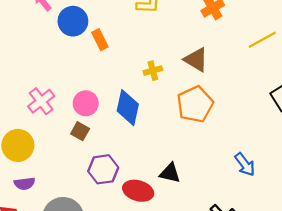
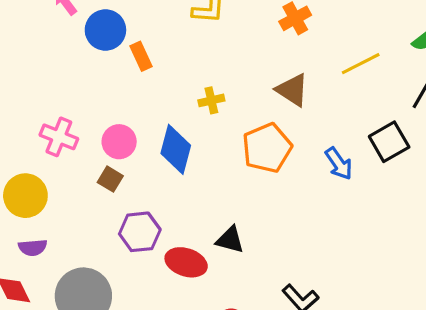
brown triangle: (196, 60) -> (292, 90), moved
pink cross: (41, 101) -> (59, 137), turned -32
blue arrow: (245, 164) -> (339, 164), moved

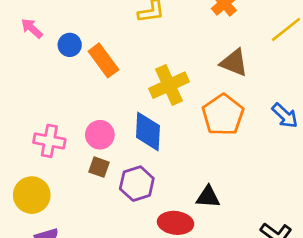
blue circle: (105, 30) -> (70, 45), size x0.7
orange rectangle: (141, 56) -> (103, 60), size x1.4
yellow cross: (211, 100) -> (169, 85), size x1.8
purple hexagon: (140, 232) -> (137, 184), moved

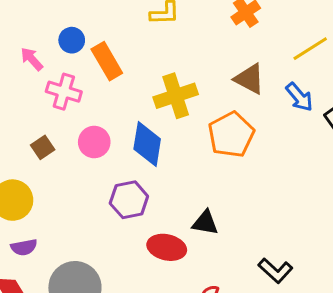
pink arrow: (32, 28) -> (32, 59), moved
blue arrow: (285, 116) -> (299, 97), moved
pink cross: (49, 141) -> (64, 92), moved
brown square: (99, 167) -> (43, 147), moved, turned 30

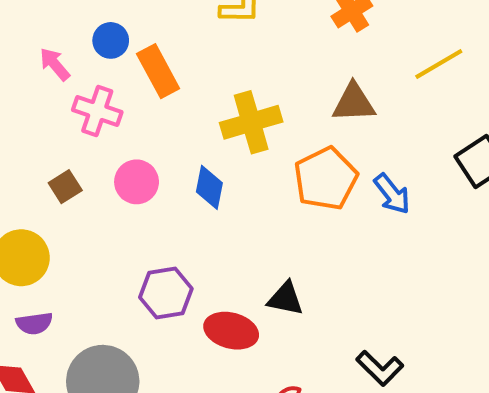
brown triangle: (249, 79) -> (354, 103), turned -32
blue arrow: (299, 97) -> (392, 194), moved
blue diamond: (147, 144) -> (209, 187), size x0.7
purple hexagon: (129, 200) -> (166, 293), moved

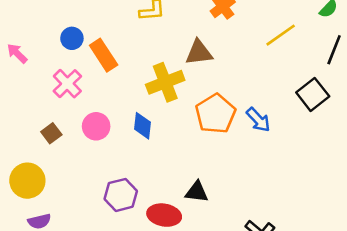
pink arrow: (55, 64) -> (17, 53), moved
brown triangle: (354, 103) -> (199, 53), moved
pink cross: (97, 111) -> (67, 84), turned 32

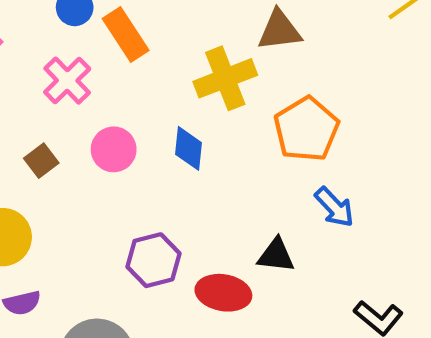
blue arrow: (258, 120) -> (334, 207), moved

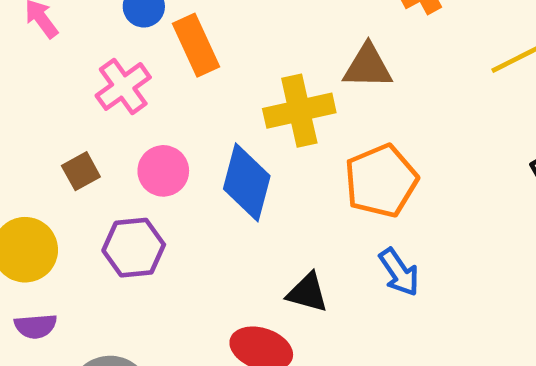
blue diamond: (188, 148) -> (247, 182), size x1.5
black triangle: (276, 255) -> (307, 293), moved
purple hexagon: (153, 260) -> (134, 248), moved

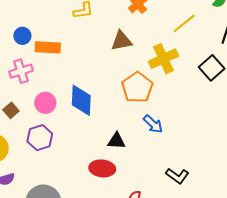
orange rectangle: (196, 45) -> (48, 47), turned -50
pink cross: (123, 86) -> (21, 71), turned 30
yellow cross: (299, 111) -> (163, 59), moved

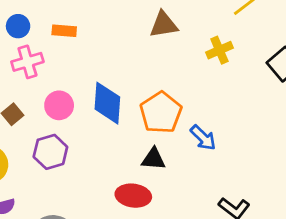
blue circle: (22, 36) -> (18, 26), moved
orange rectangle: (48, 47) -> (64, 31), size x0.7
yellow cross: (163, 59) -> (219, 50), size x0.7
orange pentagon: (137, 87) -> (161, 113), moved

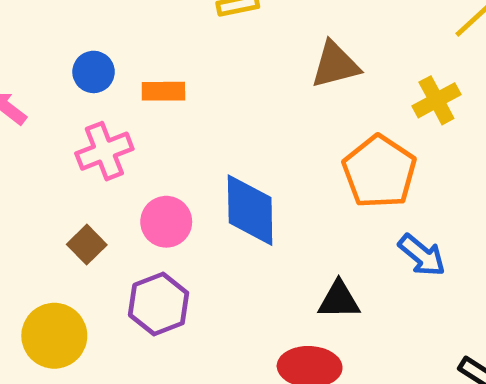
blue circle: (18, 26) -> (94, 72), moved
orange pentagon: (161, 113) -> (379, 172), moved

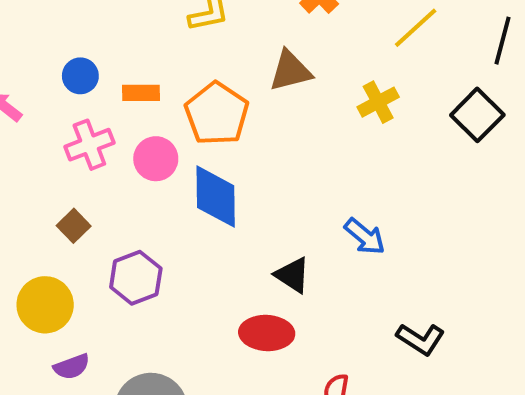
orange pentagon: (379, 172) -> (217, 114), moved
pink circle: (166, 222) -> (156, 159), moved
black triangle: (339, 300) -> (292, 275), turned 33

